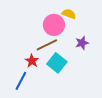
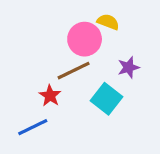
cyan square: (57, 63) -> (107, 99), moved
blue line: (21, 81) -> (33, 127), turned 36

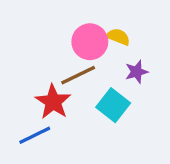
yellow semicircle: (108, 22) -> (118, 37), moved
red star: (50, 96) -> (53, 102), size x1.5

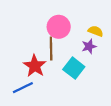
yellow semicircle: (118, 37) -> (96, 31), moved
brown line: (78, 75) -> (51, 49), turned -65

